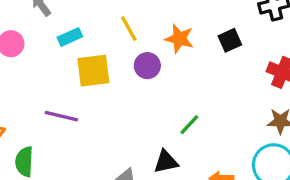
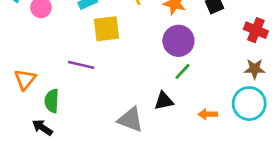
purple circle: (147, 66) -> (178, 41), moved, size x1.5

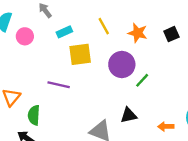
purple circle: (178, 41) -> (122, 64), moved
green line: (182, 71) -> (142, 80), moved

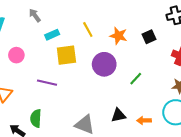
pink circle: (25, 36) -> (16, 55), moved
green line: (142, 80) -> (136, 79), moved
green semicircle: (34, 115) -> (36, 118), moved
black triangle: (129, 115) -> (118, 115), moved

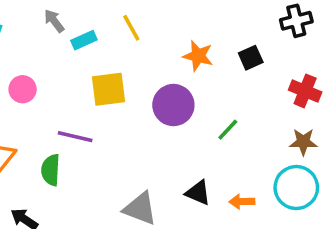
yellow line: (88, 30) -> (131, 28), moved
cyan rectangle: (52, 35) -> (84, 40), moved
black triangle: (118, 115) -> (198, 193), turned 35
green semicircle: (36, 118) -> (51, 170), moved

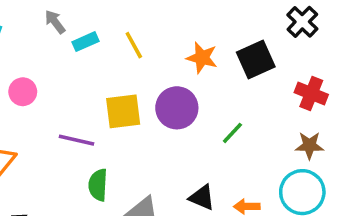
black cross: (296, 21) -> (302, 22), turned -32
yellow line: (131, 28) -> (134, 45), moved
black square: (251, 58) -> (256, 59), size x1.5
yellow square: (109, 89) -> (123, 111), moved
green semicircle: (51, 170) -> (98, 185), moved

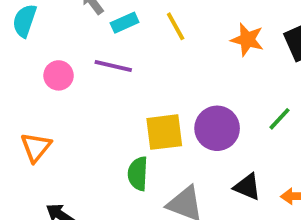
purple circle: (177, 108) -> (217, 128), moved
yellow square: (123, 111) -> (164, 132), moved
purple line: (77, 140) -> (113, 66), moved

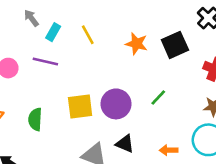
cyan rectangle: (125, 23) -> (53, 32), turned -36
green semicircle: (138, 174) -> (35, 119), moved
black triangle: (247, 187) -> (125, 144), moved

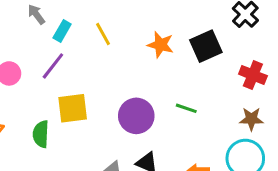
purple line: (45, 62) -> (53, 66), turned -65
green line: (158, 98) -> (186, 108), turned 66
yellow square: (80, 106) -> (73, 108), moved

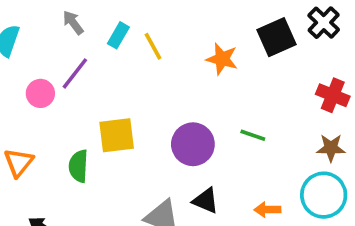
cyan rectangle: (62, 31) -> (118, 35), moved
black square: (206, 46) -> (276, 37), moved
purple line: (53, 66) -> (75, 73), moved

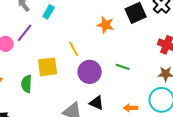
yellow line: (153, 46) -> (74, 49), moved

